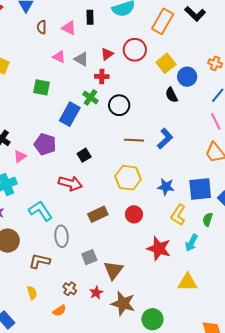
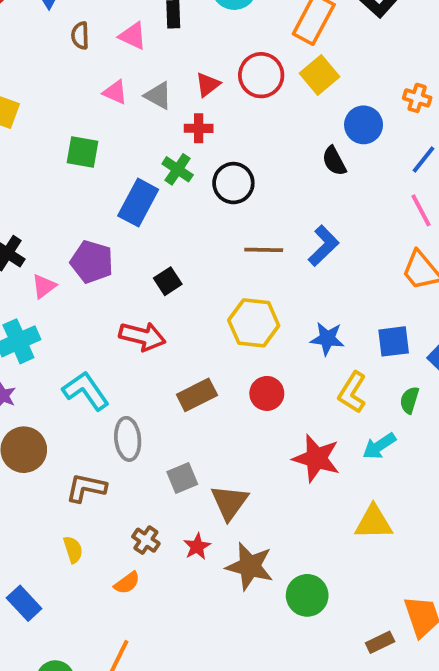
yellow square: (166, 63) -> (319, 75), moved
blue square: (200, 189) -> (394, 341), size x0.7
cyan arrow: (191, 243) -> (379, 446), turned 30

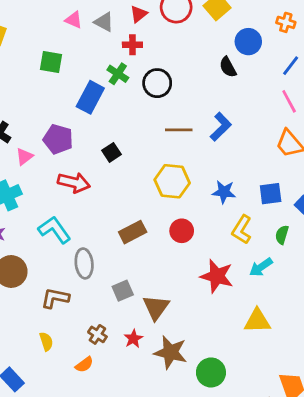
red arrow: (142, 336) -> (74, 183), moved

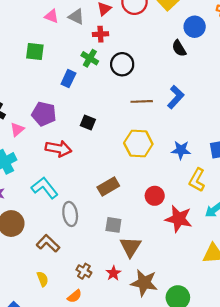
blue rectangle: (90, 97) -> (68, 79), size x0.7
black square: (111, 152) -> (88, 123), turned -32
red circle: (182, 231) -> (155, 196), moved
gray square: (123, 291) -> (113, 225), moved, turned 35
brown L-shape: (55, 298) -> (48, 243), turned 35

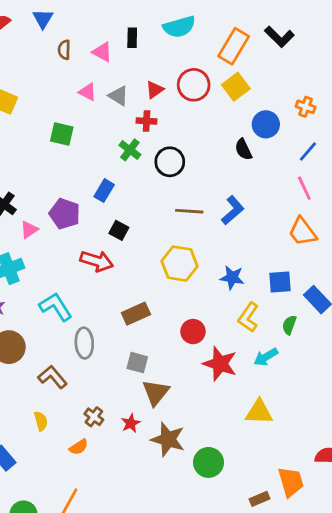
blue rectangle: (68, 79) -> (104, 191), moved
red arrow: (58, 149) -> (97, 261), moved

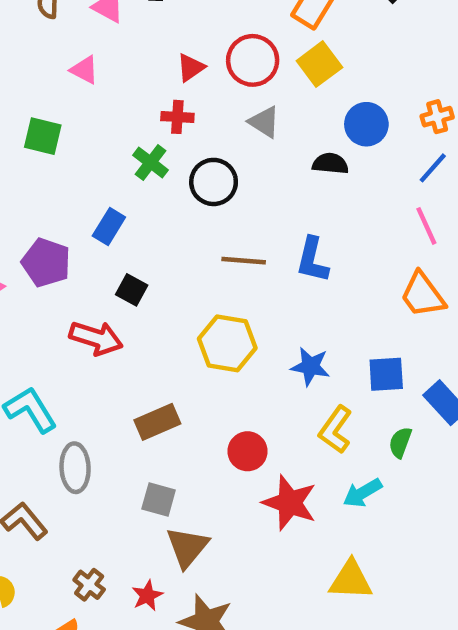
gray triangle: (119, 96) -> (264, 122), moved
orange cross: (306, 107) -> (437, 117), moved, turned -36
black semicircle: (243, 149) -> (330, 164), turned 120
blue L-shape: (233, 210) -> (312, 260), turned 144

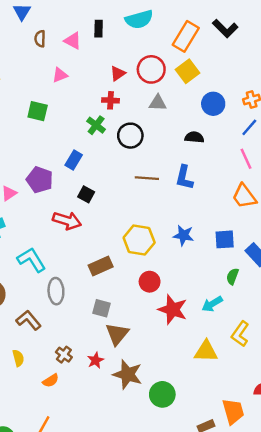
pink triangle: (84, 70) -> (60, 75), turned -49
gray triangle: (264, 122) -> (158, 103), turned -30
black semicircle: (330, 164) -> (194, 137), moved
yellow hexagon: (227, 343) -> (139, 240), moved
yellow L-shape: (335, 430) -> (240, 334), moved

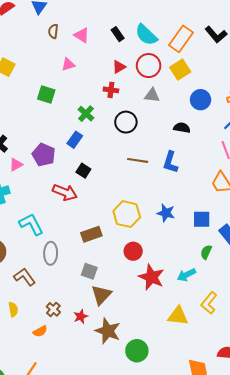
cyan semicircle: (139, 19) -> (146, 35), moved, turned 55
black rectangle: (99, 29) -> (118, 34), moved, turned -40
green cross: (96, 125) -> (86, 114), moved

